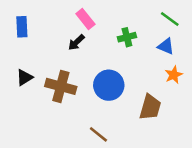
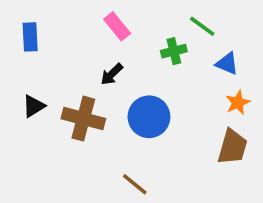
green line: (170, 19) -> (202, 26), moved
black arrow: (76, 42) -> (112, 74), moved
brown trapezoid: (150, 107) -> (232, 147), moved

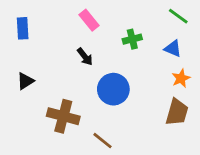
green line: (202, 26) -> (178, 16), moved
black arrow: (112, 74) -> (85, 57), turned -84
brown cross: (83, 119) -> (63, 116), moved

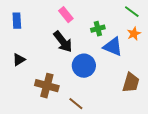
blue triangle: (173, 49) -> (113, 47), moved, size x1.5
black arrow: (85, 57) -> (63, 42), size x1.6
orange star: (181, 78) -> (134, 34), moved

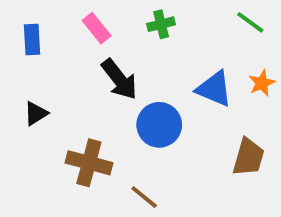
pink rectangle: (66, 15) -> (97, 28), moved
green cross: (98, 29) -> (161, 24), moved
orange star: (134, 34) -> (262, 83), moved

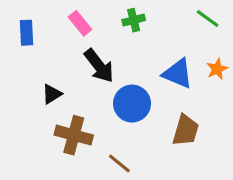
black triangle: (36, 113) -> (52, 94), moved
brown trapezoid: (248, 157) -> (186, 130), moved

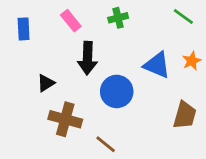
black arrow: (99, 66) -> (88, 58), turned 40
brown trapezoid: (186, 130) -> (185, 115), moved

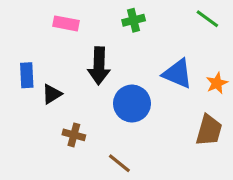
pink rectangle: (71, 21) -> (66, 23), moved, turned -40
blue rectangle: (24, 29) -> (27, 75), moved
orange star: (192, 61) -> (217, 83), moved
brown cross: (65, 119) -> (74, 135), size x0.6

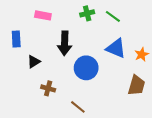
green line: (207, 19) -> (113, 16), moved
blue rectangle: (27, 75) -> (16, 39), moved

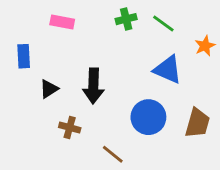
black arrow: (65, 43) -> (93, 86), moved
orange star: (142, 54) -> (205, 46), moved
blue circle: (86, 68) -> (148, 117), moved

